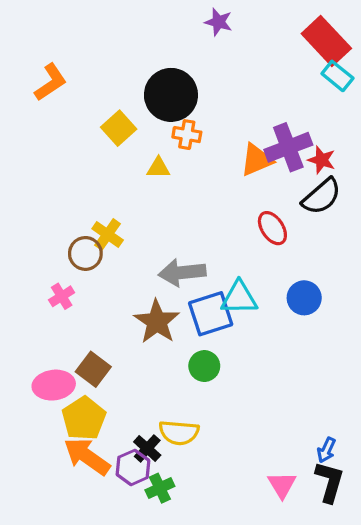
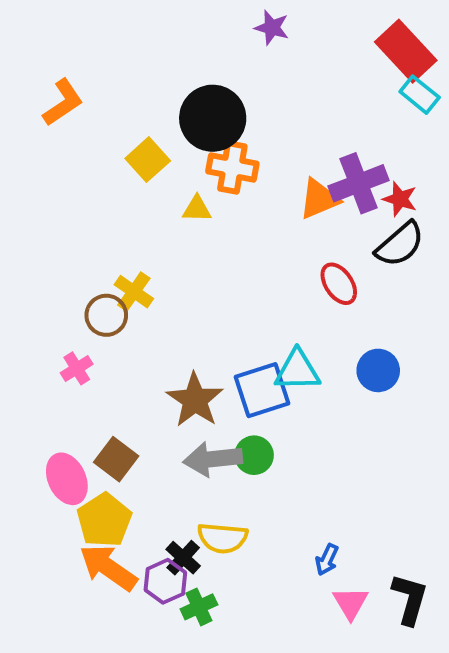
orange cross: (187, 135) -> (232, 167), size x1.4
gray arrow: (182, 272) -> (213, 459), moved
pink ellipse: (54, 385) -> (67, 479), turned 72
blue arrow: (326, 450) -> (327, 560), moved

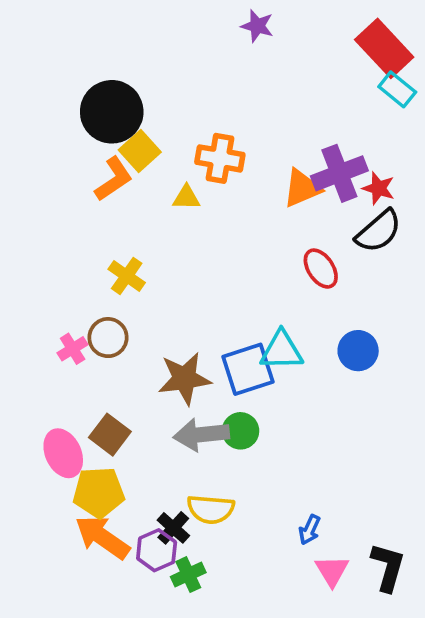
orange L-shape: (63, 102) -> (114, 179), moved
black circle: (213, 118) -> (112, 112), moved
brown circle: (106, 315) -> (108, 338), moved
brown star: (195, 400) -> (185, 379), turned 30
yellow pentagon: (104, 520) -> (99, 492), turned 30

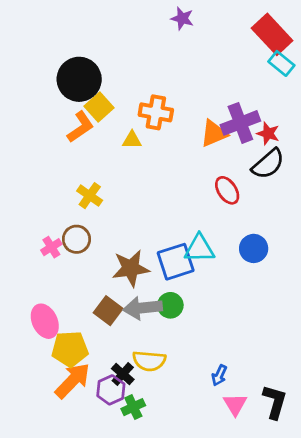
brown square: (110, 435) -> (108, 311), moved
orange arrow: (102, 537) -> (73, 381), turned 99

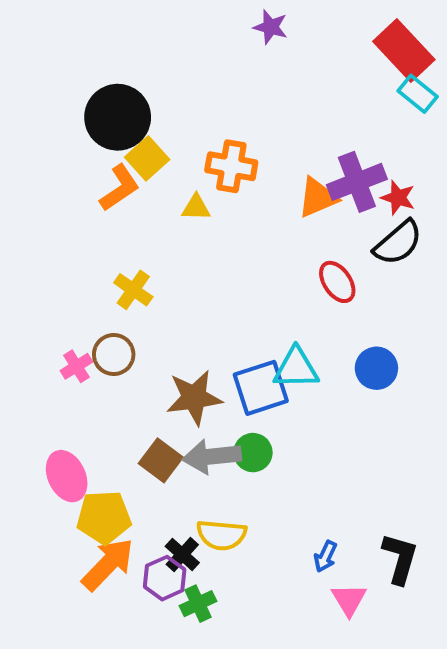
black L-shape: (275, 402) -> (400, 558), moved

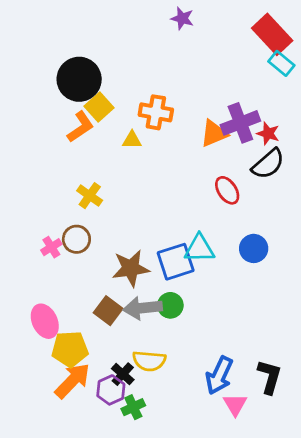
blue arrow: (325, 556) -> (219, 375), size x1.8

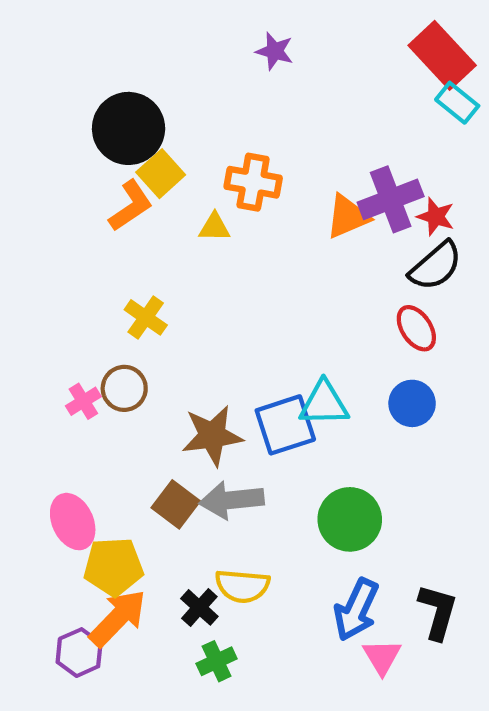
purple star: (182, 18) -> (275, 51), moved
red ellipse: (227, 190) -> (416, 328), moved
green circle: (170, 305) -> (350, 519), moved, size x1.5
purple hexagon: (111, 390) -> (79, 653), moved

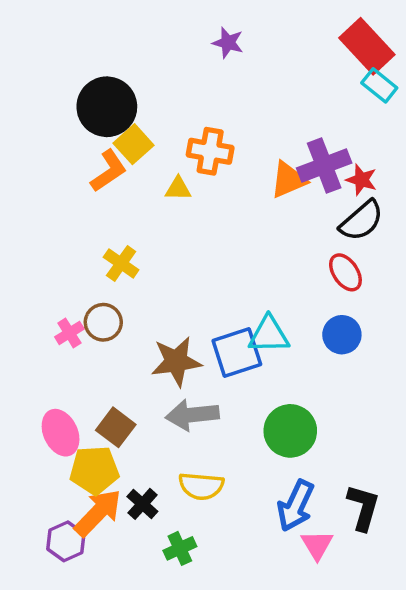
brown square: (176, 504) -> (116, 427), moved
black cross: (199, 607) -> (142, 504), moved

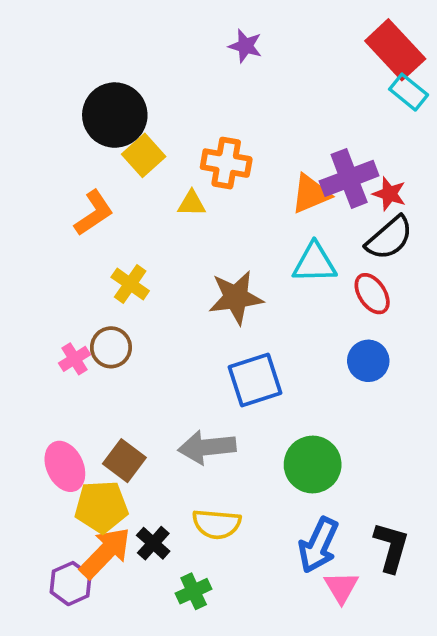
orange L-shape: (109, 171) -> (94, 213), moved
cyan triangle: (269, 335) -> (314, 263), moved
brown star: (176, 361) -> (236, 297), moved

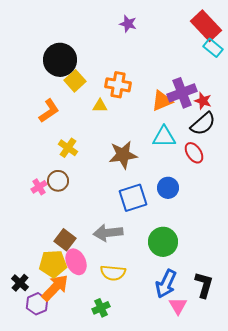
blue circle: (368, 361) -> (168, 188), moved
pink ellipse: (65, 466) -> (76, 262), moved
black cross: (153, 543) -> (20, 283), moved

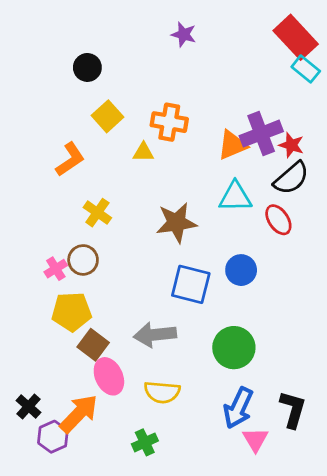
black circle: (60, 60) -> (87, 67), moved, size x0.6
blue square: (133, 198) -> (191, 284), turned 32
yellow pentagon: (53, 264) -> (72, 312), moved

